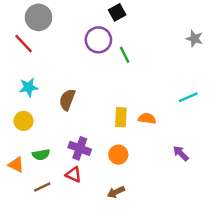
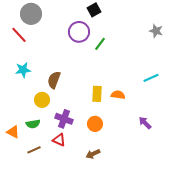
green line: (125, 55) -> (100, 44), turned 64
yellow circle: (24, 121) -> (42, 100), moved

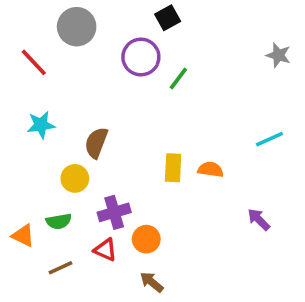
gray circle: (31, 14) -> (77, 27), moved
purple cross: (64, 119) -> (114, 212), turned -36
orange circle: (95, 124) -> (146, 239), moved
brown arrow: (93, 154) -> (152, 282), moved, turned 64

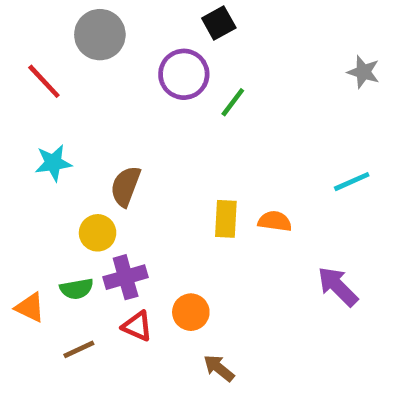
purple cross: (114, 212) -> (126, 277), moved
purple arrow: (259, 220) -> (338, 286), size x1.4
brown arrow: (152, 282) -> (219, 368), moved

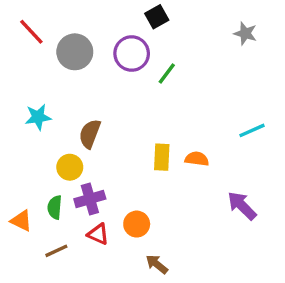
gray circle: (100, 35) -> (75, 52), moved
gray star: (363, 72) -> (245, 33), moved
red line: (44, 81) -> (31, 32), moved
green semicircle: (77, 289) -> (55, 207), turned 105

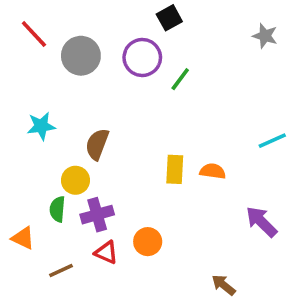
green semicircle: (55, 207) -> (57, 209), moved
brown arrow: (157, 264) -> (224, 285), moved

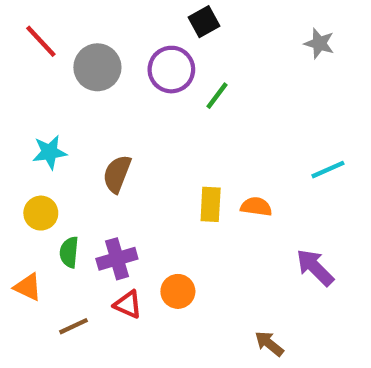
yellow circle: (75, 180) -> (41, 213), moved

